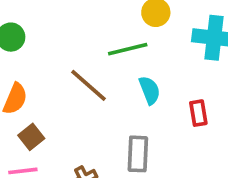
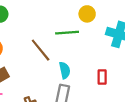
cyan semicircle: (150, 90) -> (65, 70), moved

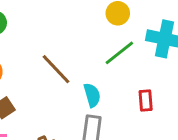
green line: (67, 33) -> (119, 53), moved, turned -30

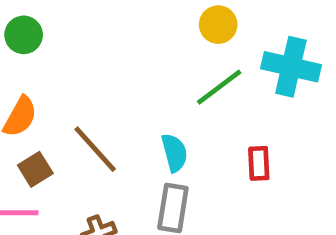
brown line: (56, 69) -> (95, 149), moved

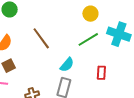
brown line: (95, 149) -> (41, 38), moved
cyan semicircle: (174, 153) -> (67, 65), turned 49

